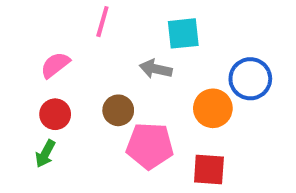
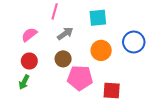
gray arrow: (156, 69) -> (65, 34), moved, turned 133
orange circle: (213, 108) -> (101, 50), moved

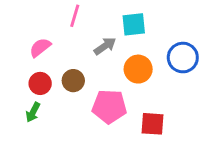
gray arrow: (65, 34) -> (105, 46), moved
brown circle: (63, 59) -> (73, 81), moved

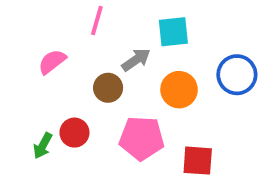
brown circle: (73, 81) -> (108, 88), moved
red circle: (40, 83) -> (74, 133), moved

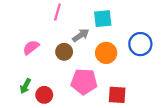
pink semicircle: (52, 62) -> (31, 47), moved
red circle: (74, 133) -> (44, 95), moved

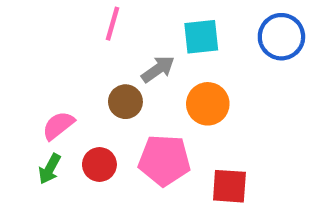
blue circle: (140, 44) -> (281, 37), moved
pink semicircle: (31, 47) -> (58, 125), moved
red circle: (44, 95) -> (99, 164), moved

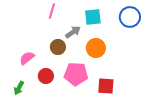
green arrow: (50, 169) -> (19, 88), moved

